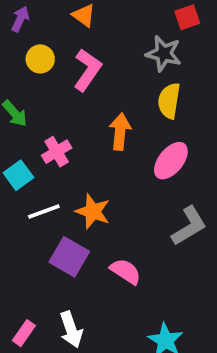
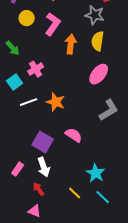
orange arrow: (120, 132) -> (71, 44), moved
purple square: (69, 257) -> (43, 142), moved

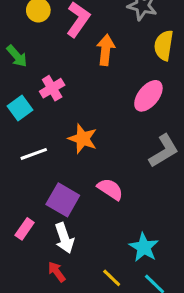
yellow semicircle: (98, 41) -> (164, 45), moved
white line: (29, 102) -> (34, 154), moved
pink rectangle: (18, 169) -> (25, 229), moved

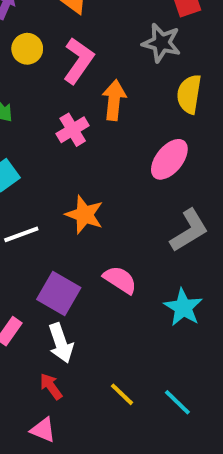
pink cross: (52, 88) -> (73, 130), moved
cyan star: (144, 247) -> (183, 307), moved

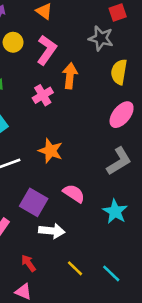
pink ellipse: (169, 159) -> (122, 115), moved
white arrow: (61, 343) -> (52, 231), moved, turned -65

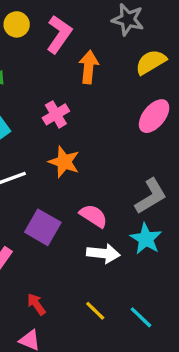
yellow semicircle: (119, 72) -> (151, 62), turned 50
pink cross: (43, 95) -> (56, 114), moved
gray L-shape: (119, 161) -> (151, 196), moved
white arrow: (52, 231) -> (103, 253), moved

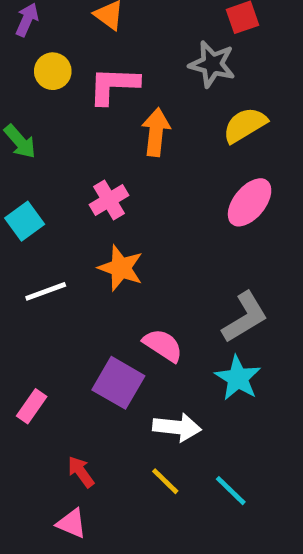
pink L-shape: (59, 34) -> (114, 85), turned -123
purple square: (43, 227) -> (118, 383), moved
white arrow: (103, 253) -> (177, 427), moved

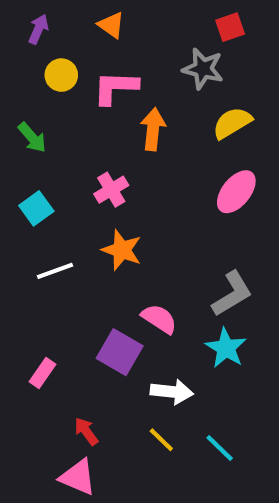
pink triangle: (71, 523) -> (78, 477), size x1.4

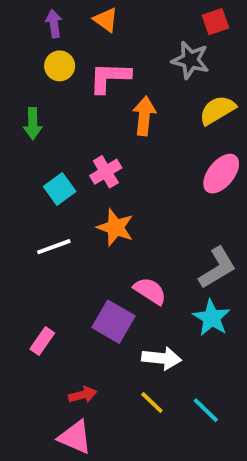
purple arrow: (38, 29) -> (54, 24), moved, turned -32
green arrow: (32, 138) -> (33, 124), turned 40
cyan square: (36, 208) -> (60, 189), moved
red arrow: (86, 431) -> (83, 395), turned 112

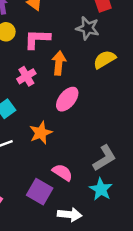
pink cross: (106, 172) -> (26, 76), moved
pink ellipse: (221, 174) -> (67, 99), moved
orange star: (115, 227) -> (41, 133), turned 30

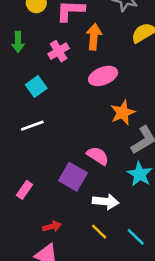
pink ellipse: (67, 99) -> (103, 76), turned 30
orange star: (41, 133) -> (123, 113), moved

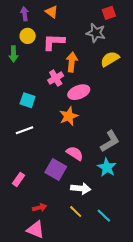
green arrow: (18, 42) -> (13, 54), moved
pink cross: (59, 51) -> (56, 78), moved
cyan square: (36, 86) -> (28, 100), turned -35
orange star: (123, 113) -> (69, 116), moved

